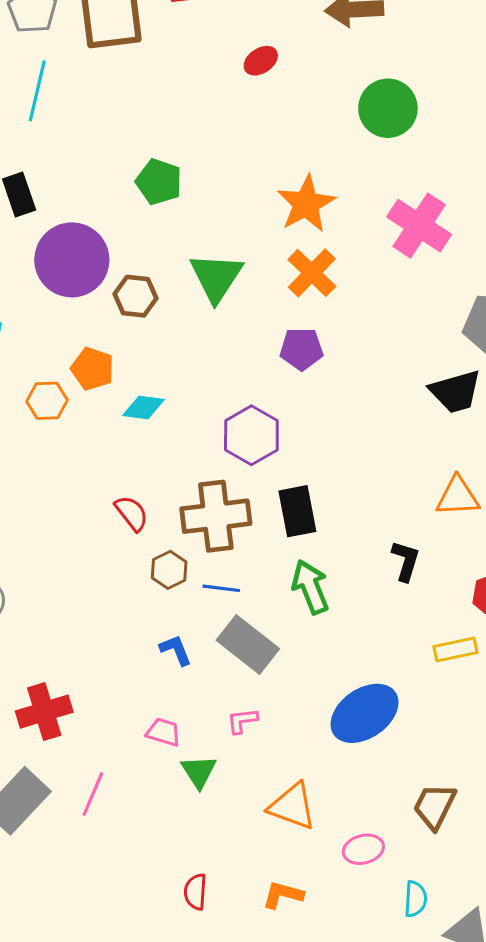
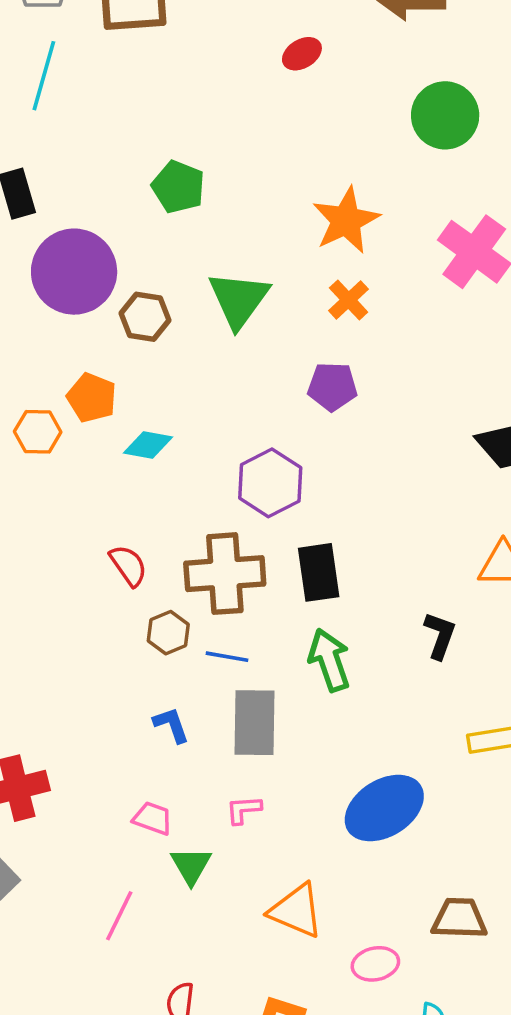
orange cross: (312, 273) -> (349, 300), size x0.7
gray rectangle: (248, 645) -> (254, 723), turned 50
pink line: (93, 794) -> (119, 916), moved
brown trapezoid: (435, 806) -> (459, 918), turned 63

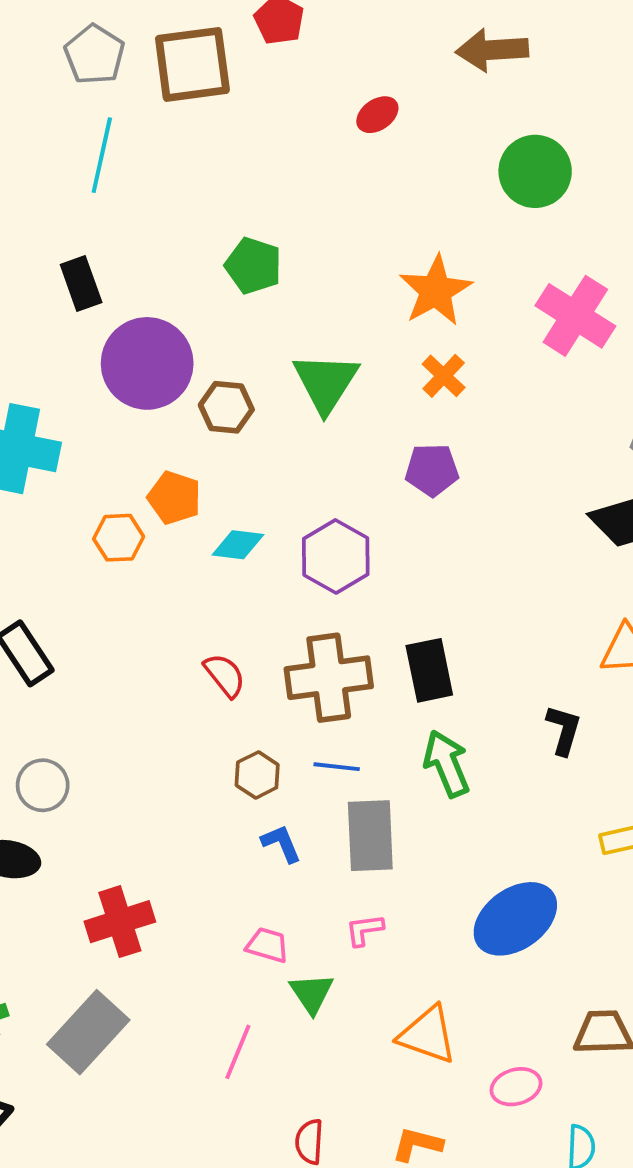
purple hexagon: (270, 483) -> (336, 556), moved
brown hexagon: (168, 633) -> (257, 775), moved

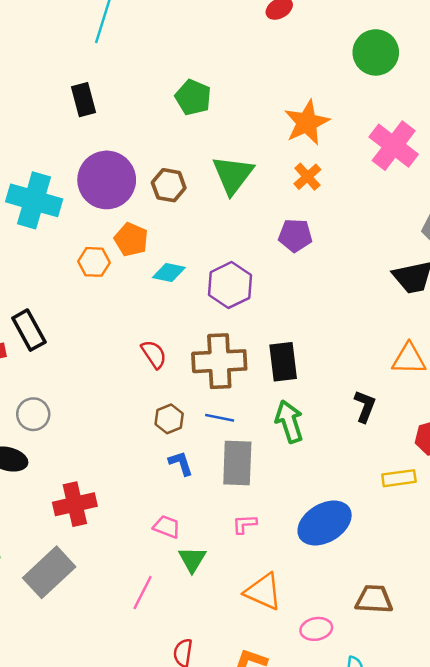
purple circle: (147, 363) -> (107, 180), moved
pink L-shape: (364, 930) -> (244, 524), moved

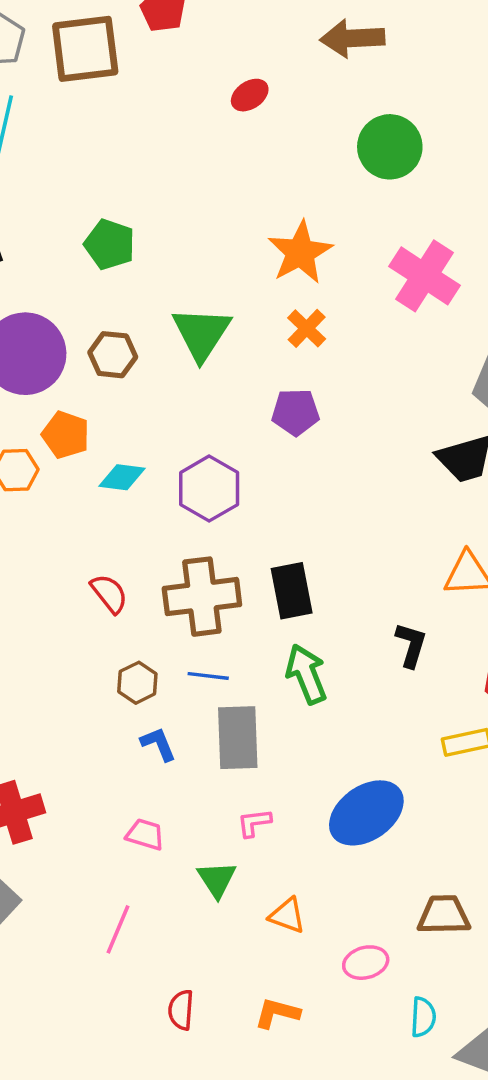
green pentagon: (193, 97) -> (110, 244), moved
green triangle: (192, 559) -> (217, 879), moved
orange triangle: (263, 592) -> (287, 916), size x0.7

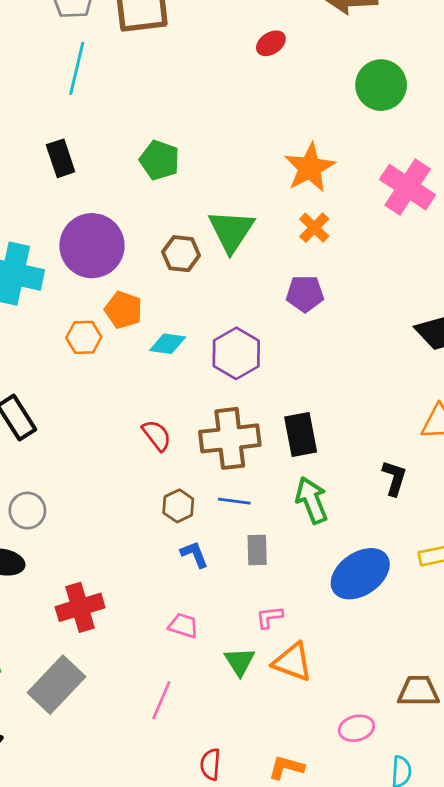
brown hexagon: (113, 355) -> (181, 254), moved
gray rectangle: (238, 738) -> (257, 550), size x0.6
blue ellipse: (366, 813) -> (360, 574), moved
orange triangle: (287, 916) -> (293, 662), moved, size x1.4

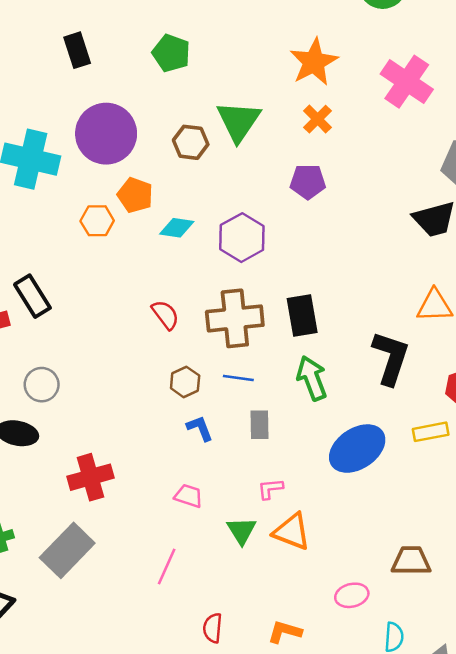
black L-shape: (394, 478) -> (391, 358), size x1.6

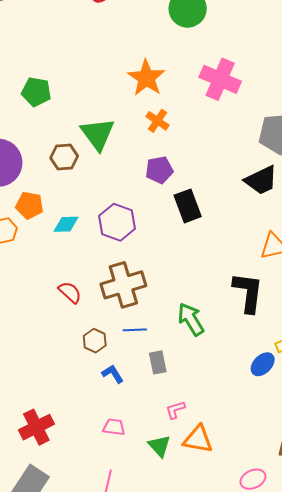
black rectangle: (302, 315) -> (188, 206), moved
blue ellipse: (357, 449) -> (263, 364), moved, size x0.6

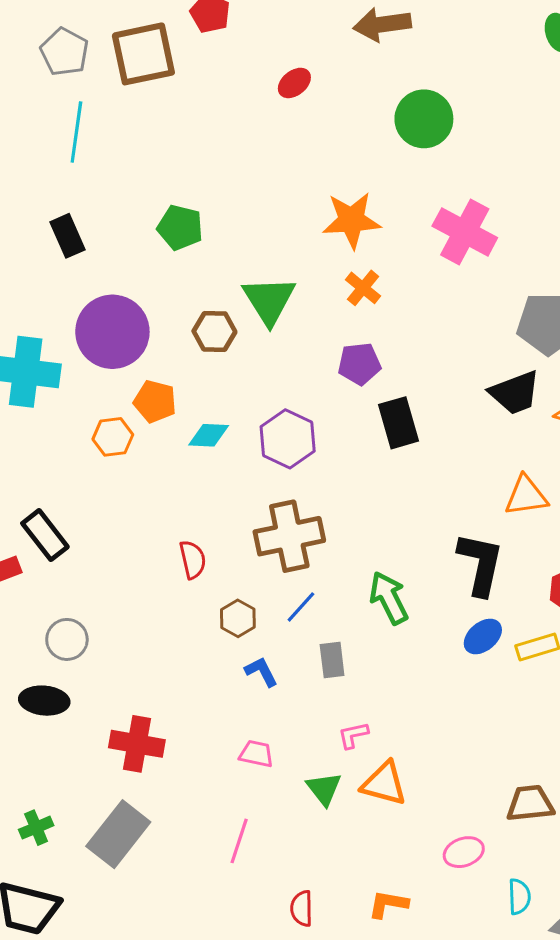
orange star: (146, 78) -> (352, 220), turned 30
red semicircle: (70, 292) -> (193, 560), moved, turned 30
blue line: (135, 330) -> (301, 607), turned -50
blue ellipse: (263, 364) -> (483, 636), moved
red cross: (36, 427) -> (137, 744), turned 32

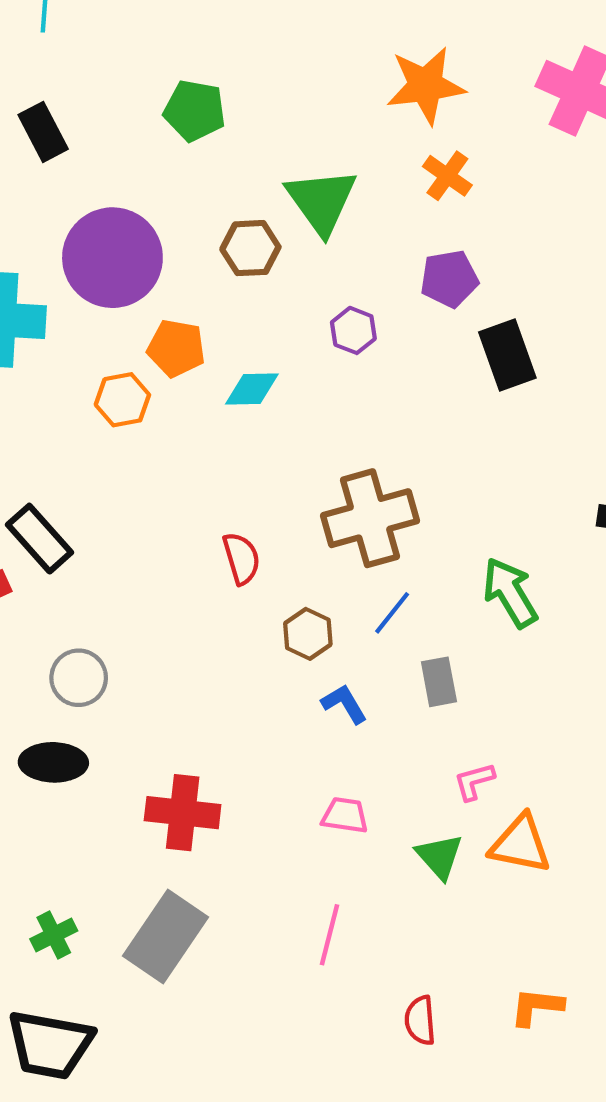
purple hexagon: (288, 439) -> (353, 330), moved, size x0.6

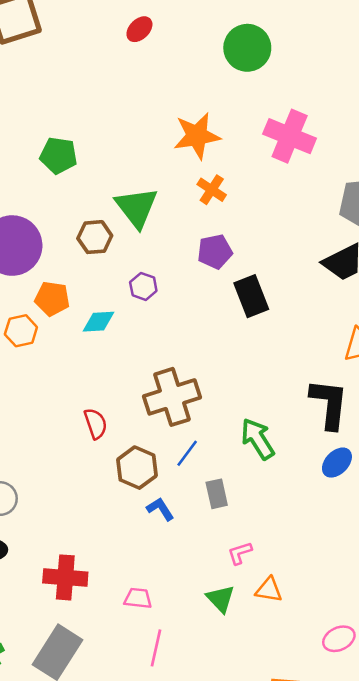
purple hexagon: (353, 330) -> (143, 286), moved
brown hexagon: (308, 634) -> (137, 468), size x1.4
pink trapezoid: (345, 815) -> (138, 598), moved
orange triangle: (520, 844) -> (269, 590), size x0.7

